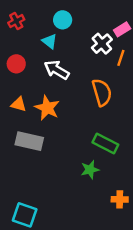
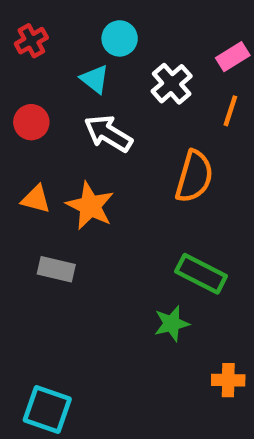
white cross: (102, 44) -> (172, 84), moved
orange semicircle: (102, 92) -> (194, 176), turned 32
gray rectangle: (29, 141) -> (56, 269), size x0.7

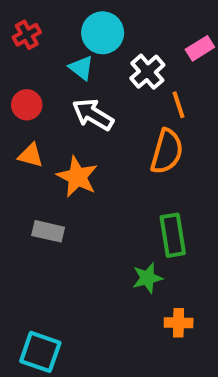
cyan circle: (120, 38) -> (103, 33), size x1.4
orange line: (230, 111) -> (179, 105), moved, turned -36
orange triangle: (36, 199) -> (31, 155), moved
green rectangle: (201, 274) -> (173, 235), turned 54
orange cross: (228, 380) -> (179, 323), moved

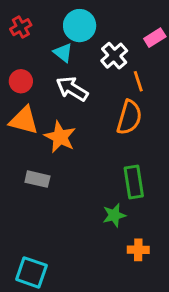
orange triangle: (31, 155) -> (24, 120), size x1.5

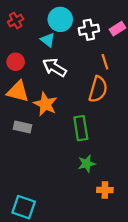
white cross: (114, 56) -> (89, 30), moved, turned 30
gray rectangle: (37, 179) -> (22, 127), moved
green rectangle: (134, 182) -> (81, 128), moved

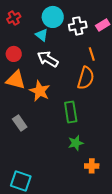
gray rectangle: (22, 127) -> (20, 123), moved, turned 42

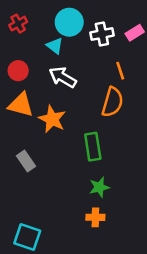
orange cross: (92, 166) -> (95, 217), moved

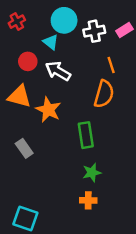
red circle: (18, 71) -> (28, 61), moved

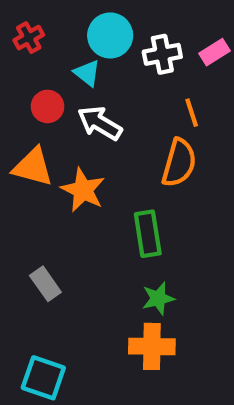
gray rectangle: (24, 148) -> (45, 284), moved
orange cross: (88, 200) -> (152, 346), size x1.5

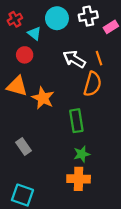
white cross: (162, 54) -> (88, 16), moved
cyan triangle: (87, 73) -> (34, 33), moved
white arrow: (100, 123) -> (74, 59), moved

